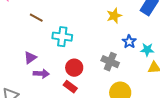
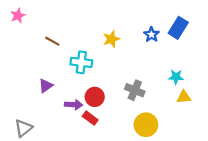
yellow star: (114, 16) -> (111, 39), moved
blue star: (129, 42) -> (151, 35), moved
purple arrow: (41, 74) -> (74, 105), moved

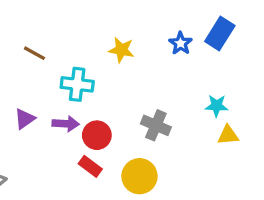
yellow star: (111, 39) -> (121, 50), turned 30
purple arrow: (74, 105) -> (66, 124), moved
yellow circle: (146, 125) -> (139, 176), moved

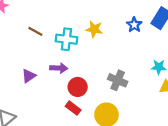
cyan cross: (77, 84) -> (66, 39), moved
purple arrow: (66, 124) -> (59, 68), moved

